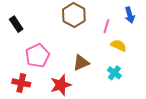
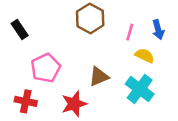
blue arrow: (130, 15) -> (158, 30), moved
cyan cross: (114, 73) -> (140, 89), size x1.6

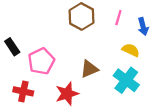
black rectangle: (20, 30) -> (12, 47), moved
pink line: (130, 32) -> (118, 18), moved

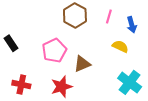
pink pentagon: (41, 61) -> (54, 50), moved
cyan cross: (126, 80) -> (130, 82), moved

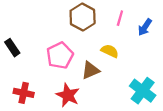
blue arrow: (132, 25) -> (145, 27), turned 49
yellow semicircle: (120, 46) -> (110, 51), moved
red star: (62, 87) -> (68, 95), turned -30

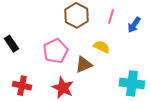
cyan cross: (143, 91) -> (132, 83), turned -30

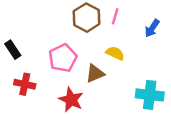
pink line: (111, 16) -> (115, 16), moved
red cross: (22, 86) -> (25, 84), moved

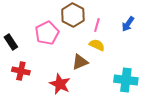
pink line: (115, 16) -> (97, 25), moved
pink pentagon: (63, 58) -> (47, 33), moved

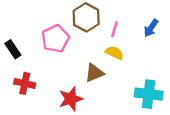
red star: (60, 84) -> (71, 99), turned 30

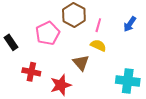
brown triangle: (94, 73) -> (81, 63), turned -48
red cross: (25, 83) -> (31, 72), moved

